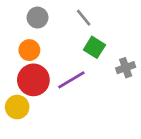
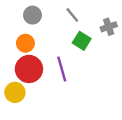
gray cross: (126, 68) -> (109, 27), moved
purple line: (71, 80) -> (62, 69), turned -75

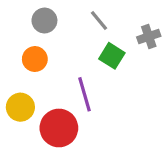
red circle: (29, 69) -> (59, 128), moved
yellow circle: (15, 92) -> (20, 107), moved

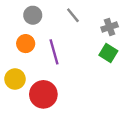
green square: (112, 56) -> (108, 53), moved
purple line: (85, 94) -> (54, 52), moved

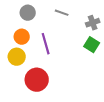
gray line: (73, 15) -> (62, 13), turned -32
yellow circle: (15, 79) -> (17, 57), moved

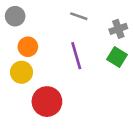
gray circle: (28, 13) -> (15, 16), moved
purple line: (46, 44) -> (76, 56), moved

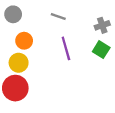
gray line: (79, 16) -> (58, 17), moved
red circle: (47, 102) -> (15, 88), moved

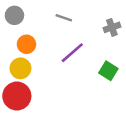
purple line: (66, 48) -> (72, 53), turned 65
green square: (101, 50) -> (108, 71), moved

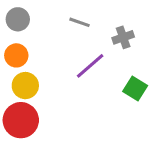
gray cross: (112, 27) -> (123, 37), moved
orange circle: (26, 44) -> (16, 55), moved

